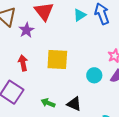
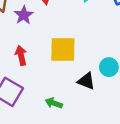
black triangle: (74, 104) -> (86, 81), moved

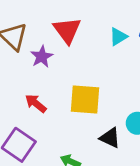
red arrow: (21, 55) -> (36, 103), turned -42

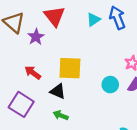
black triangle: (110, 138) -> (58, 91), moved

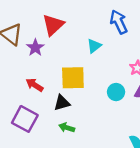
red triangle: (54, 16) -> (53, 25), turned 30
cyan triangle: (93, 20) -> (94, 46), moved
black triangle: (58, 91) -> (62, 103), turned -35

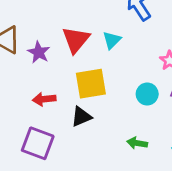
red triangle: (53, 25) -> (76, 40), moved
red arrow: (35, 85) -> (44, 99), turned -30
green arrow: (67, 128) -> (137, 143), moved

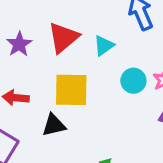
cyan circle: (147, 94) -> (133, 81), moved

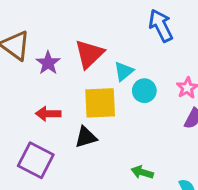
cyan triangle: (104, 46) -> (124, 71), moved
cyan circle: (133, 81) -> (144, 91), moved

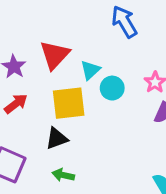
red arrow: (48, 114) -> (16, 104), moved, turned 145
green arrow: (142, 172) -> (63, 175), moved

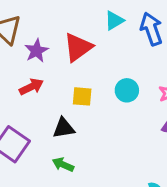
cyan triangle: (90, 70) -> (114, 21), moved
yellow square: (69, 103) -> (82, 96), size x0.6

